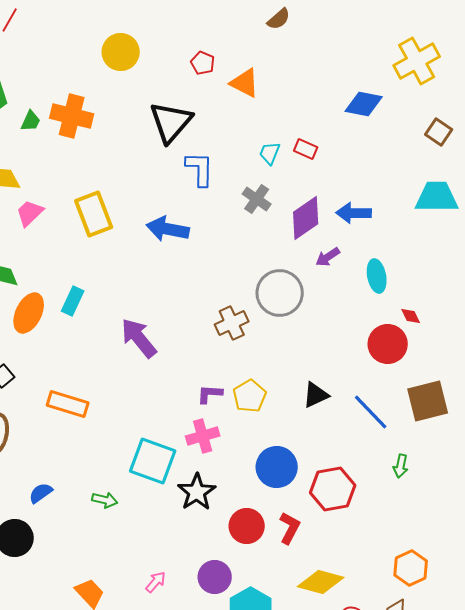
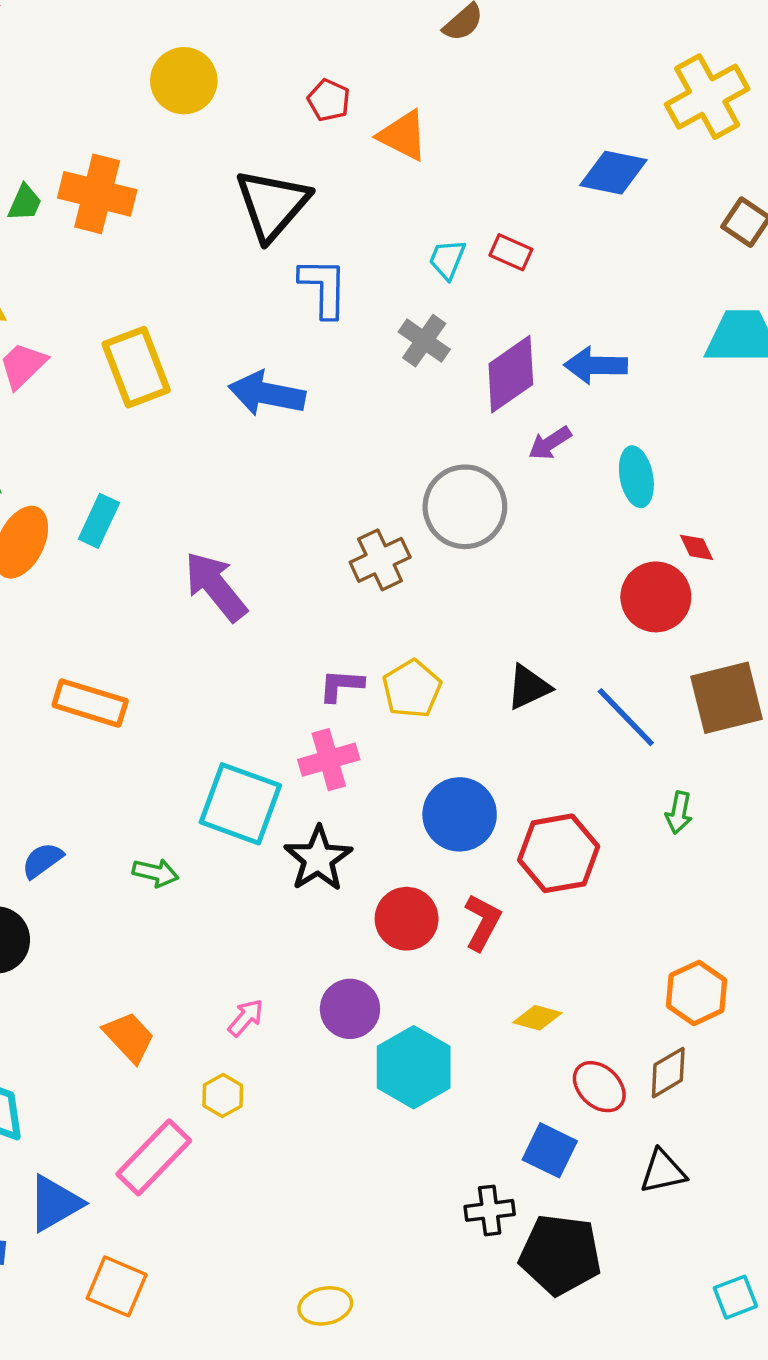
yellow diamond: (321, 582) -> (537, 1018), size x0.6

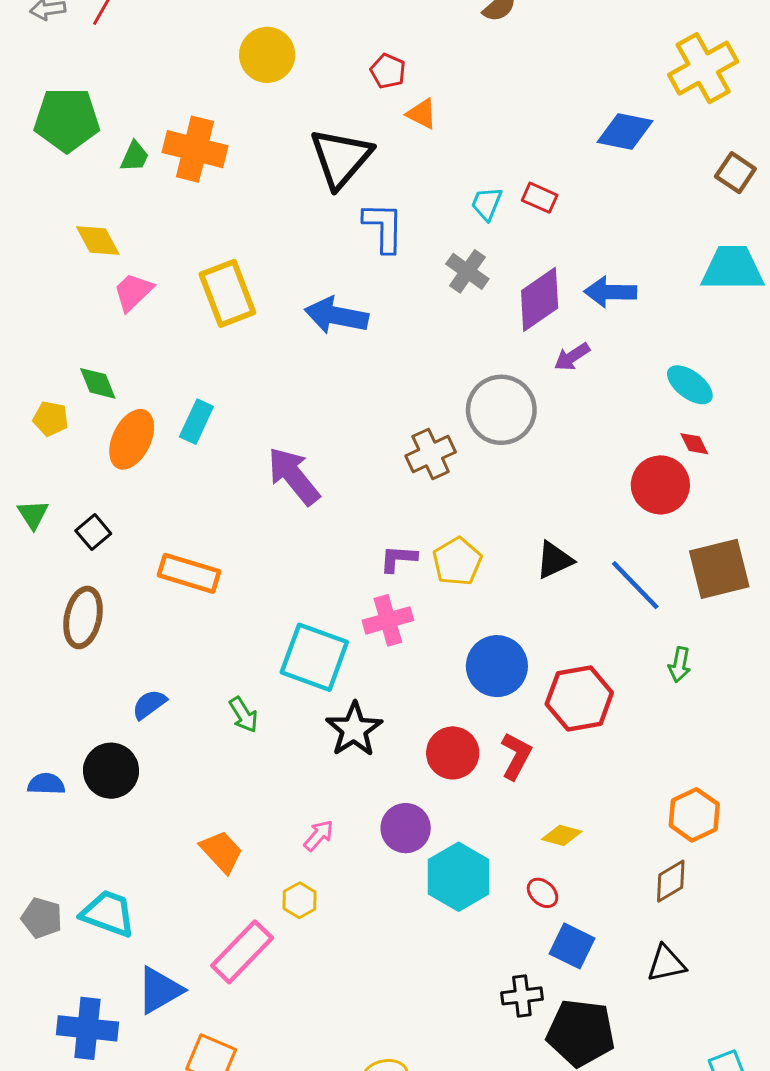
orange triangle: (403, 136) -> (422, 114), moved, size x0.7
cyan ellipse: (636, 477) -> (690, 385), moved, turned -42
black star: (318, 859) -> (354, 729), moved
green arrow: (156, 873) -> (244, 715), turned 45
red ellipse: (599, 1087) -> (543, 893), moved, size x0.7

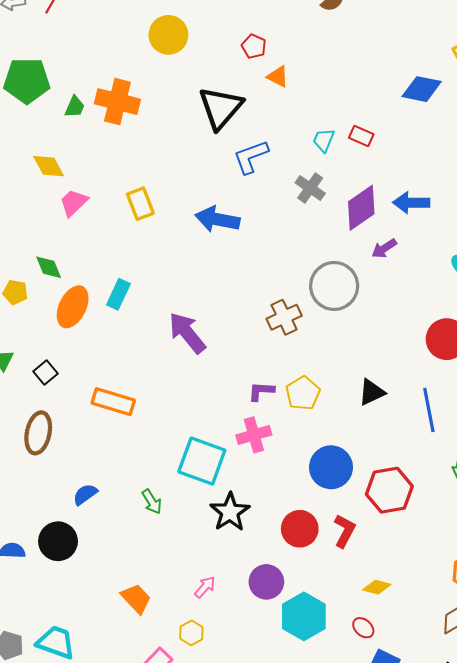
blue L-shape: (383, 227) -> (251, 157), turned -111
yellow rectangle: (227, 293) -> (140, 204), size x0.7
blue line: (635, 585) -> (429, 410), turned 33

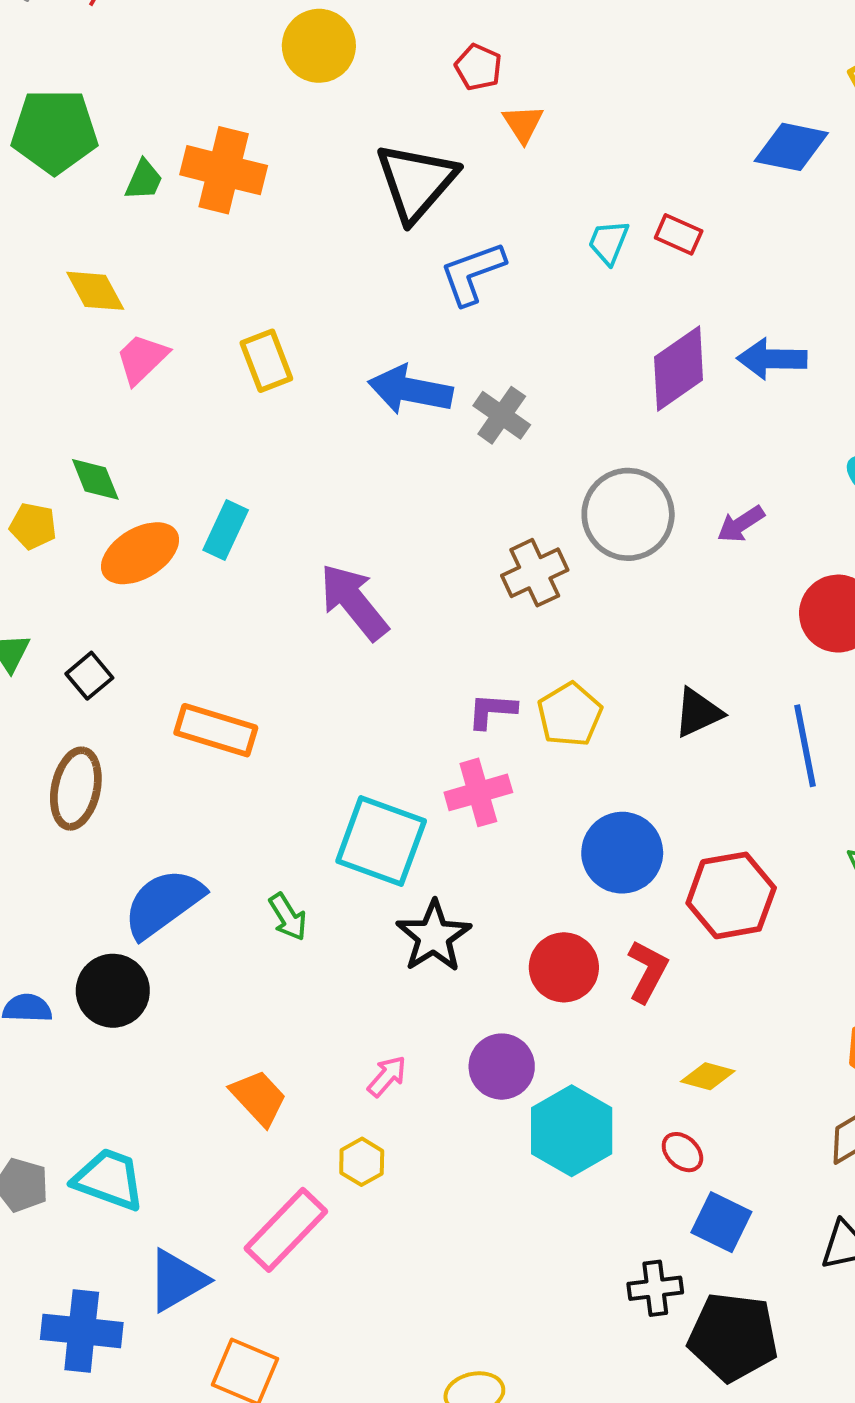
orange triangle: (278, 77) -> (523, 124), turned 30
gray cross: (310, 188) -> (502, 415), moved
purple arrow: (384, 248) -> (741, 524), moved
orange ellipse: (73, 307) -> (140, 553), turned 33
blue semicircle: (85, 494) -> (163, 903), size x1.8

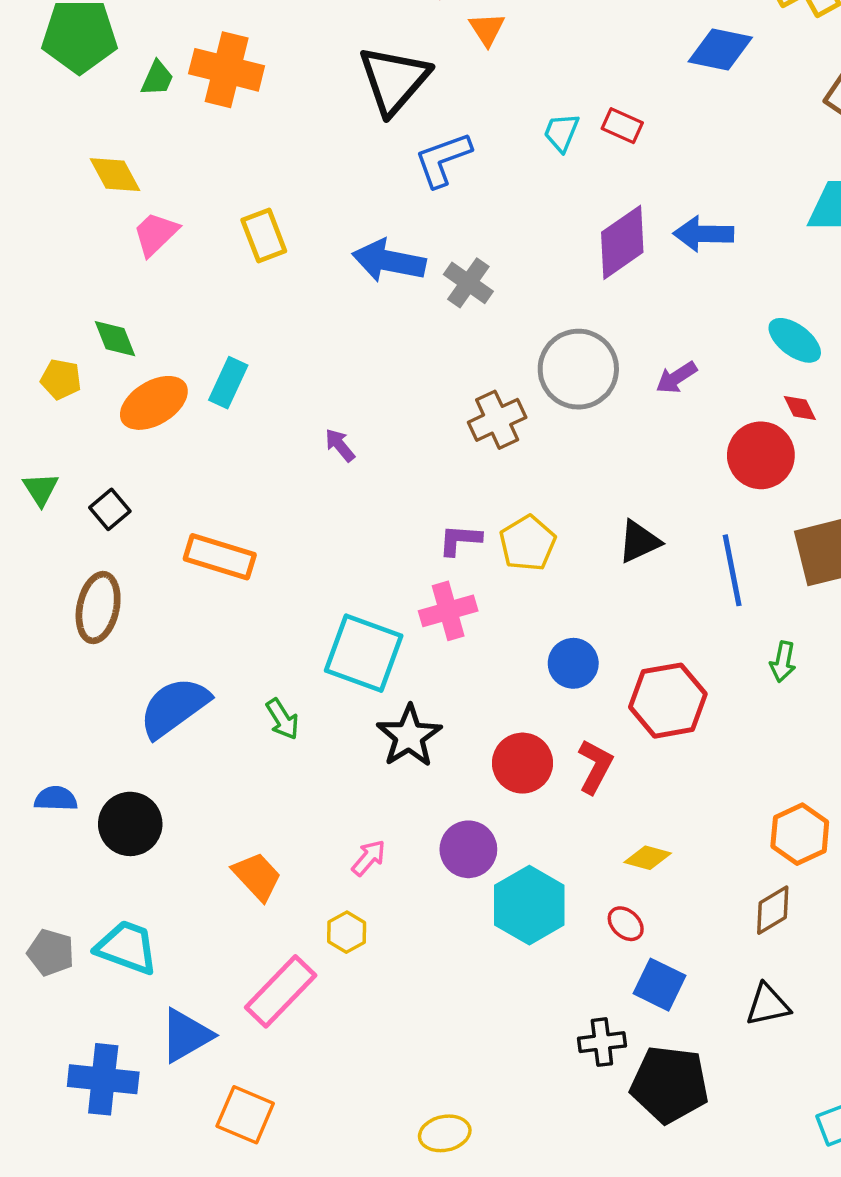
purple arrow: (354, 602) -> (340, 445), size x0.5
blue circle: (622, 853) -> (573, 663), size x0.7
black circle: (113, 991) -> (130, 824), moved

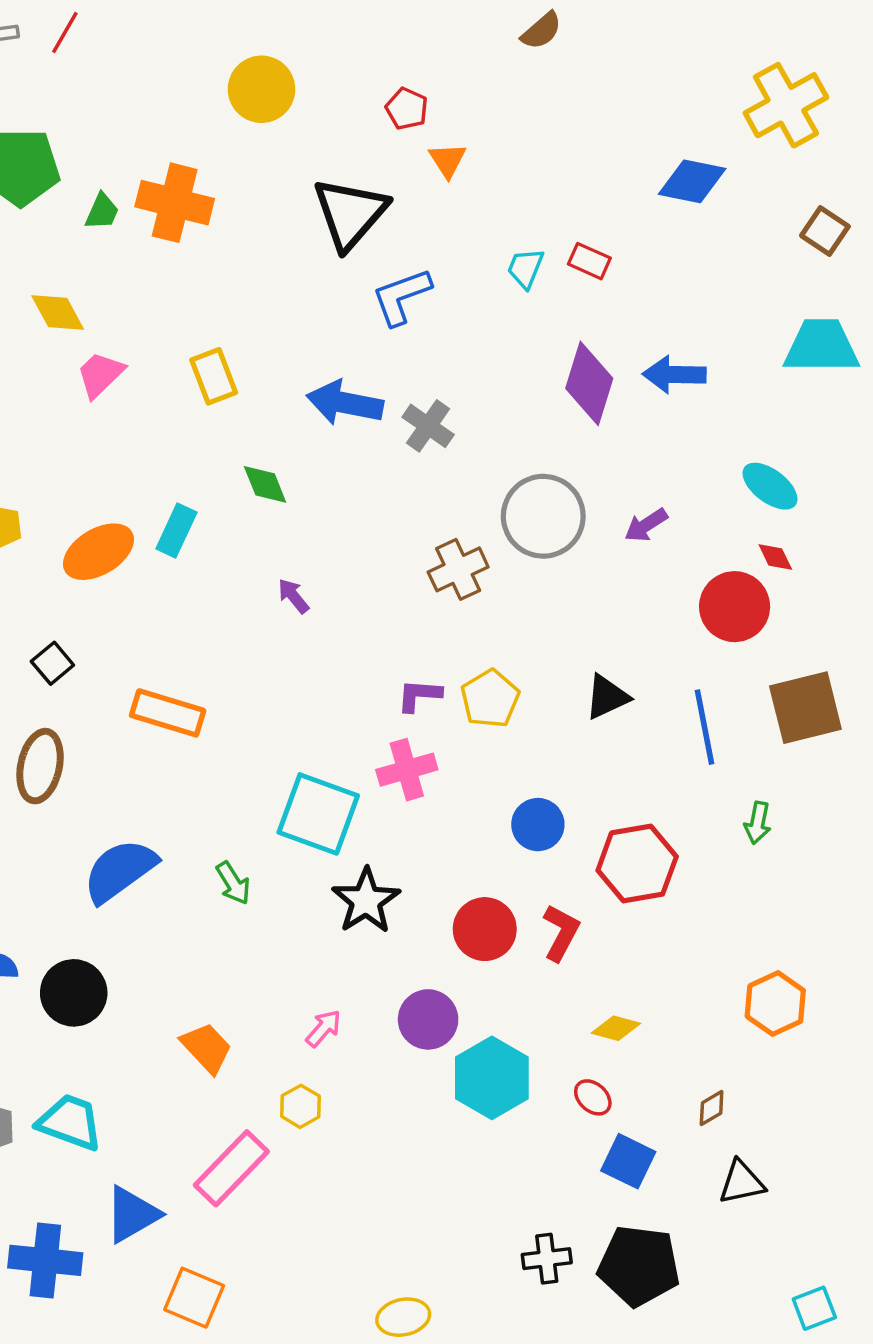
purple diamond: (622, 242) -> (589, 383), turned -38
green diamond: (115, 339) -> (265, 484), moved
brown diamond: (773, 910) -> (712, 1108), moved, size x0.7
black cross: (602, 1042) -> (547, 1259), moved

